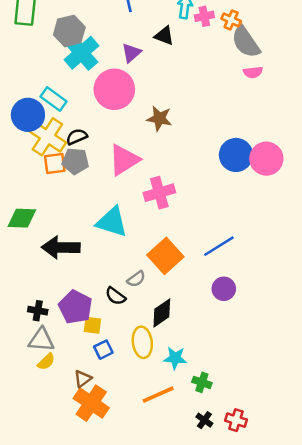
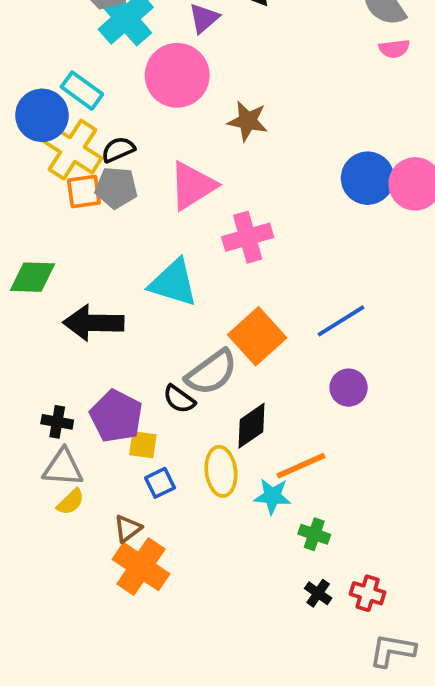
gray semicircle: (136, 279) -> (211, 372), size x1.8
orange line: (158, 395) -> (301, 466), moved

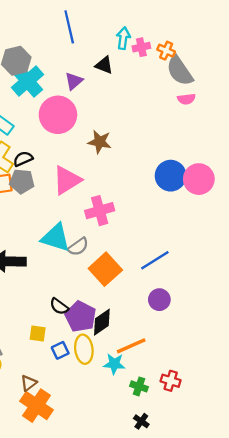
gray semicircle: (211, 372) -> (78, 247), moved, size x0.7
purple pentagon: (116, 416) -> (80, 317), moved
blue square: (160, 483) -> (60, 350), moved
red cross: (368, 593) -> (171, 381), moved

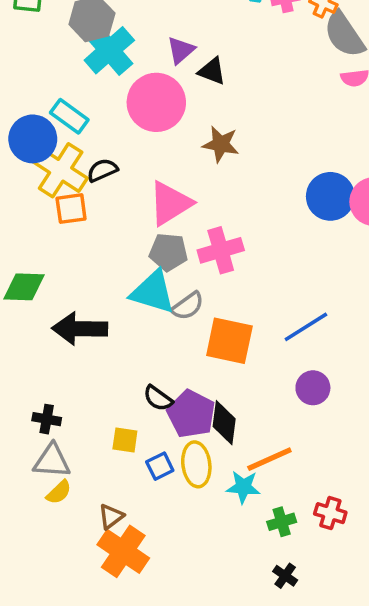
black triangle: (104, 65) -> (212, 71), moved
gray pentagon: (22, 181) -> (168, 252), moved
orange square: (105, 269) -> (229, 341), turned -36
black diamond: (102, 322) -> (224, 423), turned -48
green cross: (139, 386) -> (282, 522), turned -36

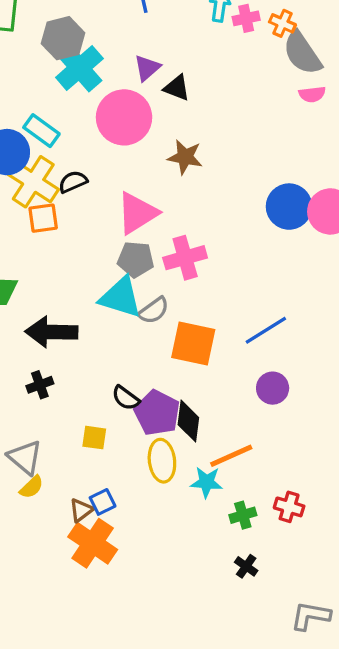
black cross: (47, 419) -> (40, 385), moved, turned -30
gray triangle: (52, 461) -> (25, 457), turned 36
blue square: (160, 466) -> (103, 502), moved

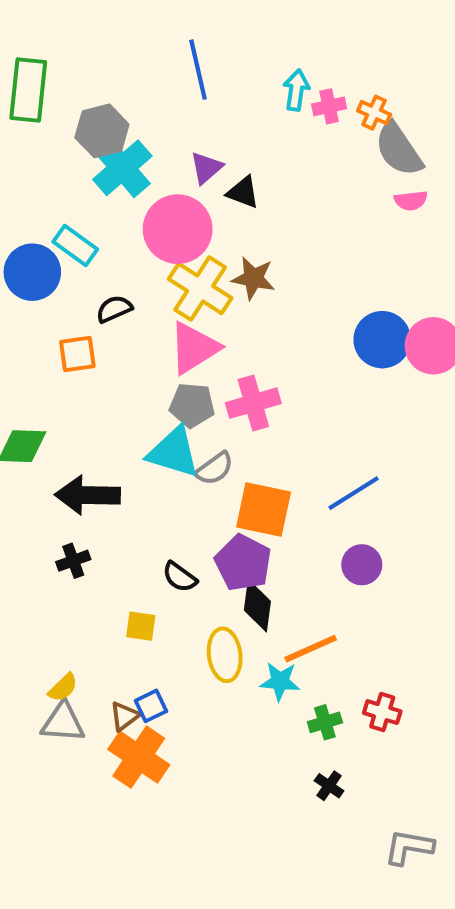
yellow cross: (33, 182) -> (200, 289), moved
purple pentagon: (157, 413) -> (243, 563), moved
gray triangle: (25, 457) -> (63, 722), moved, turned -36

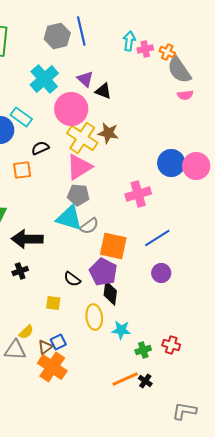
gray hexagon: (102, 131) -> (57, 36), moved
purple triangle: (206, 168) -> (85, 79), turned -36
pink cross: (253, 403) -> (138, 194), moved
orange line: (311, 649) -> (125, 379), moved
yellow semicircle: (63, 688) -> (26, 332), moved

